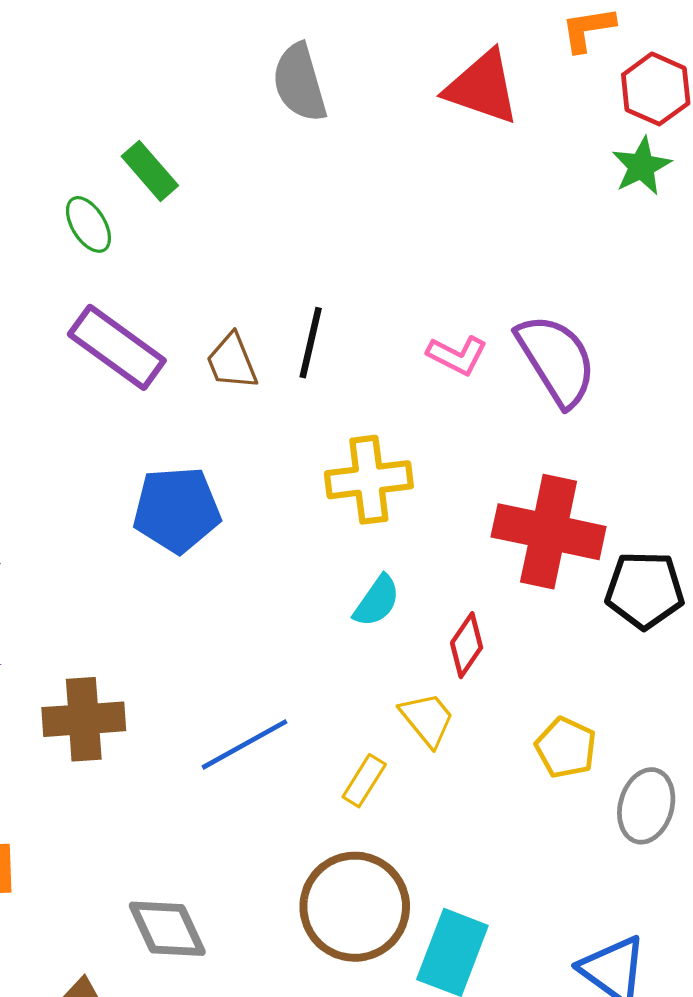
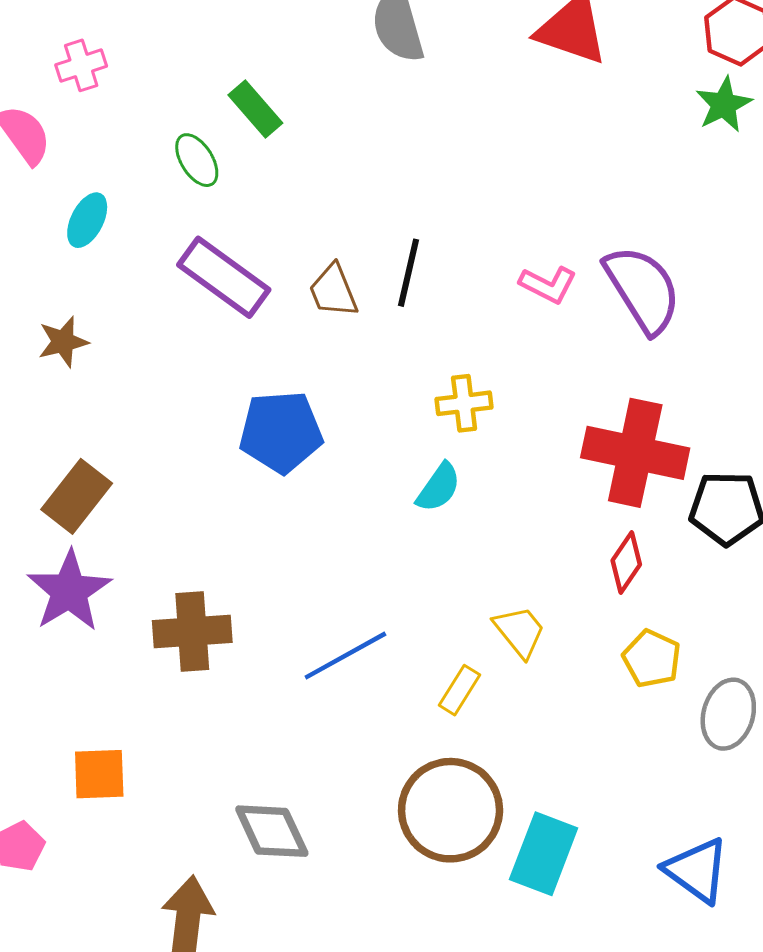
yellow cross: (369, 480) -> (464, 403), size x0.7
cyan semicircle: (377, 601) -> (439, 487), moved
red diamond: (467, 645) -> (626, 562), moved

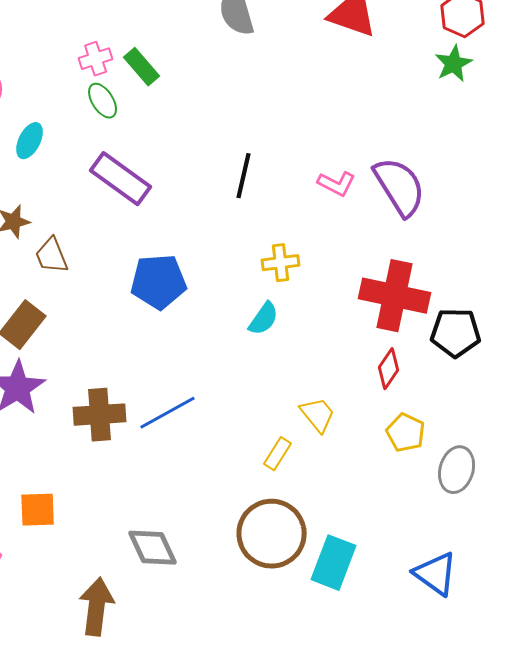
pink cross: (81, 65) -> (96, 59), moved
brown trapezoid: (333, 291) -> (52, 256), moved
blue line: (345, 656) -> (168, 413), moved

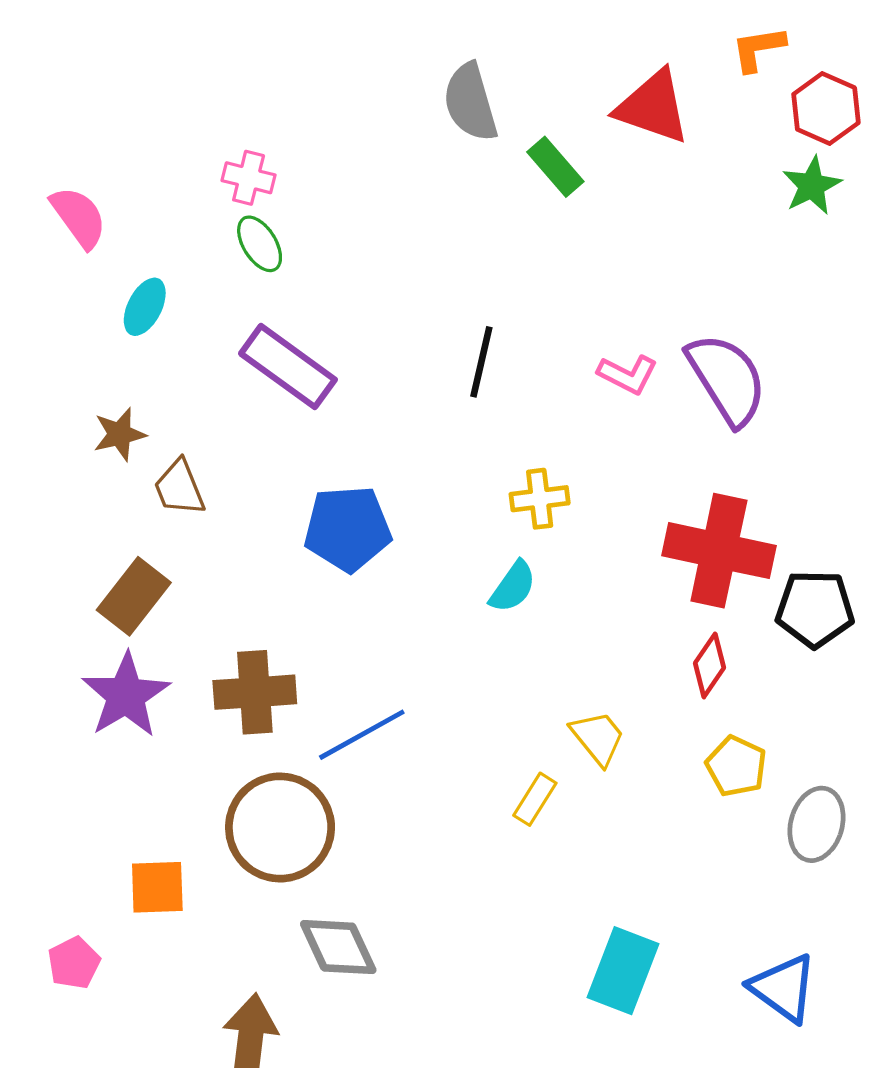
pink cross: (96, 59) -> (249, 178), turned 32
green rectangle: (142, 67) -> (555, 167), moved
brown cross: (100, 415) -> (255, 692), moved
brown circle: (272, 534) -> (280, 827), moved

